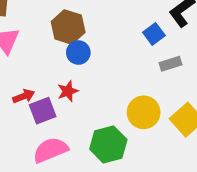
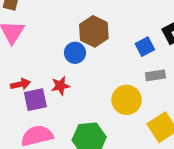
brown hexagon: (68, 27) -> (94, 31), moved
yellow circle: (144, 112) -> (127, 100), moved

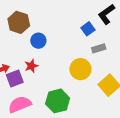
brown hexagon: (94, 31) -> (19, 22), moved

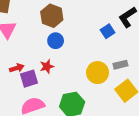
brown hexagon: (19, 22) -> (52, 16), moved
gray rectangle: (99, 48) -> (120, 65), moved

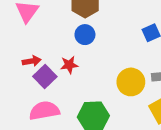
purple square: (29, 79) -> (45, 76), turned -36

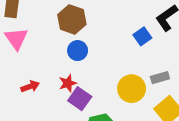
purple square: (45, 76) -> (80, 99), moved

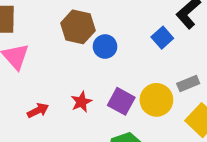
blue circle: (78, 51) -> (105, 47), moved
purple square: (80, 99) -> (121, 101), moved

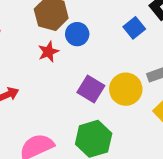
red star: (81, 102) -> (48, 52), moved

